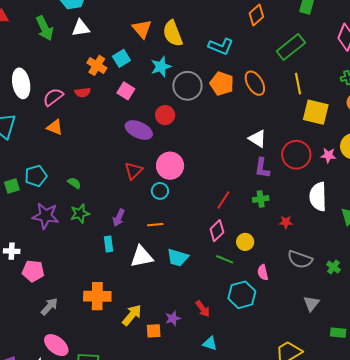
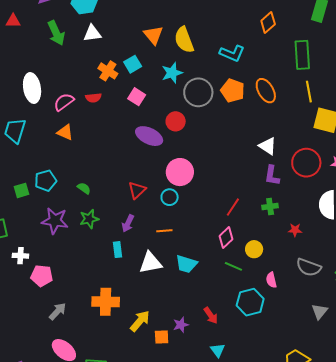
green rectangle: (291, 47) -> (302, 55), turned -56
red triangle: (133, 171) -> (137, 190), moved
cyan triangle: (210, 343) -> (218, 350), turned 35

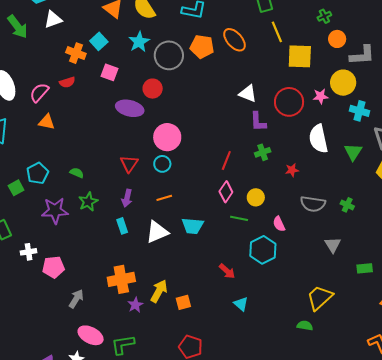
purple star: (181, 325) -> (135, 305), moved

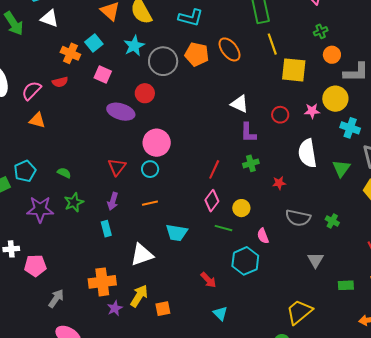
white triangle: (53, 20) -> (49, 18), turned 36
red circle: (289, 102) -> (280, 115), size x0.6
white triangle: (157, 232) -> (142, 255), moved

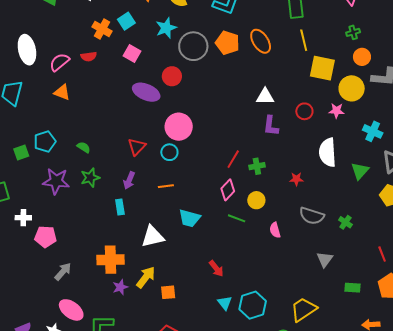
yellow circle: (335, 99) -> (352, 88), moved
white triangle: (240, 104) -> (265, 97), turned -30
green cross: (251, 163) -> (257, 166), moved
cyan hexagon: (245, 261) -> (253, 305), moved

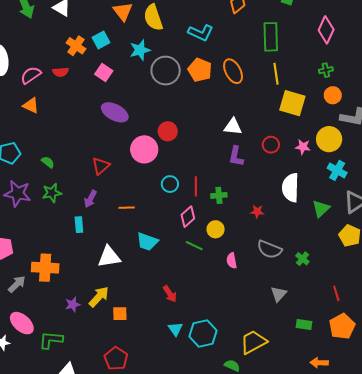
red circle: (172, 76) -> (168, 131), moved
yellow circle: (352, 88) -> (329, 139), moved
cyan circle: (169, 152) -> (170, 184), moved
red line: (233, 159) -> (196, 186), turned -36
orange cross: (111, 260) -> (45, 268), moved

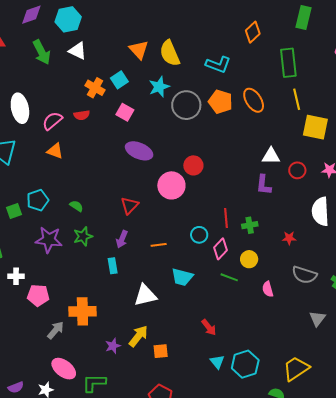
white triangle: (233, 127) -> (271, 156), moved
cyan circle: (170, 184) -> (199, 235), moved

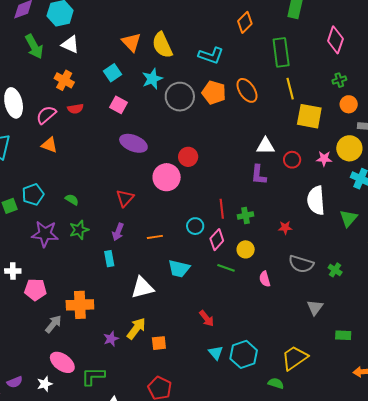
orange cross: (95, 88) -> (64, 80), moved

